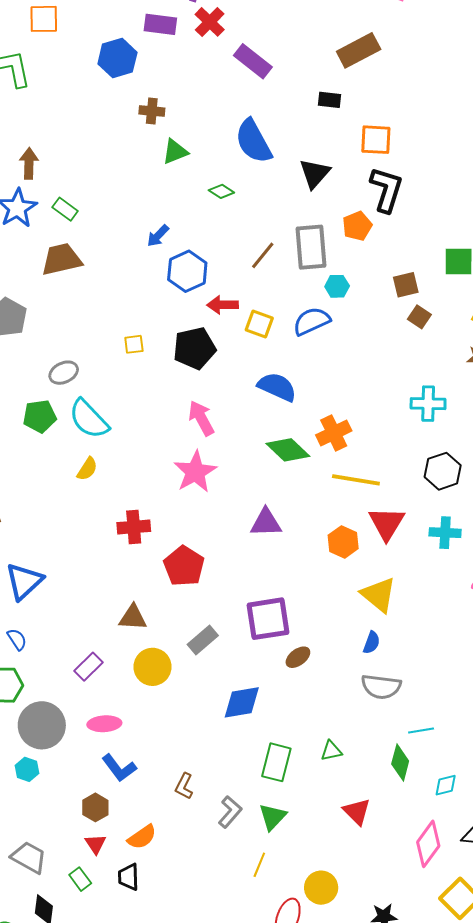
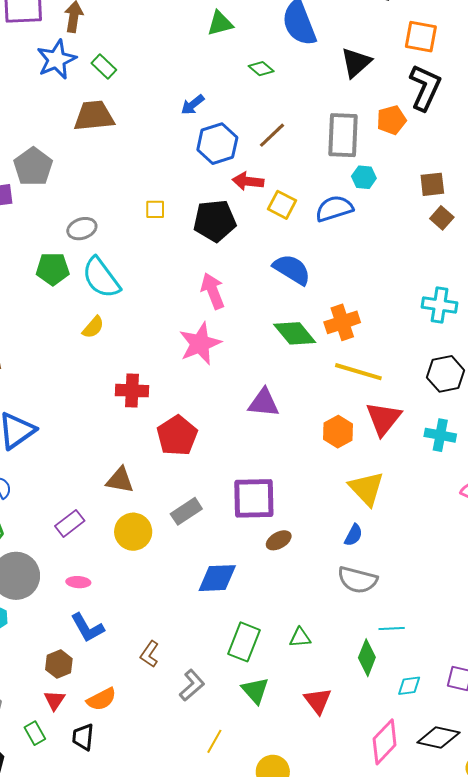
brown line: (263, 255) -> (272, 135), moved
pink ellipse: (104, 724) -> (78, 582), size x0.7
green triangle: (272, 817) -> (255, 690), moved, turned -32

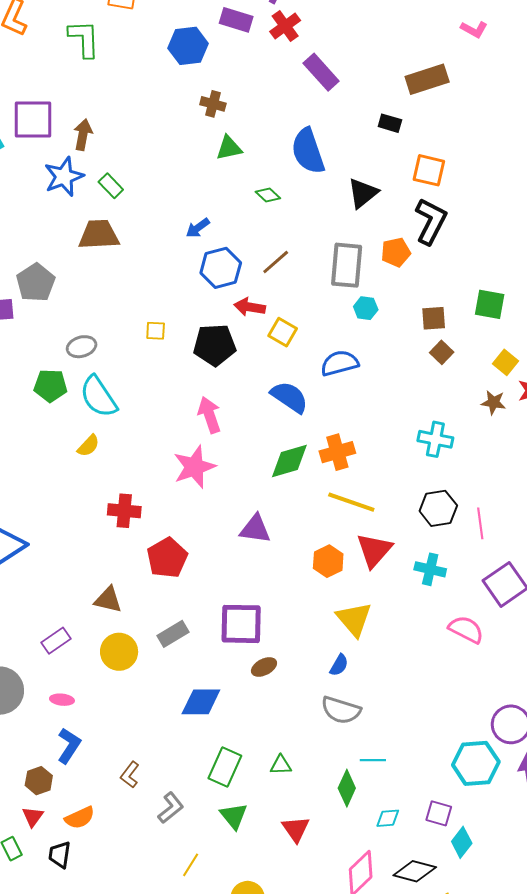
blue semicircle: (334, 209) -> (340, 363), moved
green diamond: (295, 333) -> (289, 461), turned -69
blue L-shape: (87, 628) -> (69, 746), turned -120

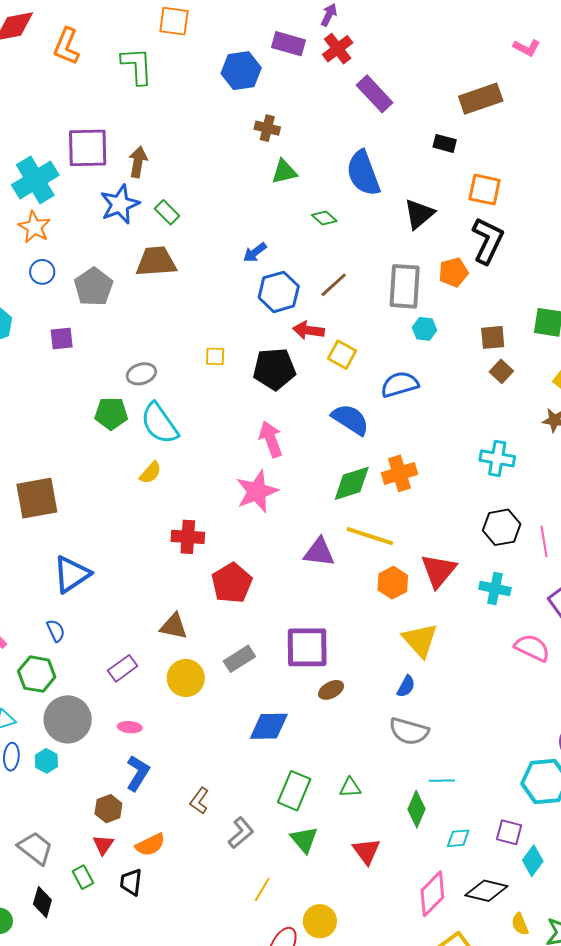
gray pentagon: (36, 283) -> (94, 287), moved
yellow line: (351, 502) -> (370, 536), moved

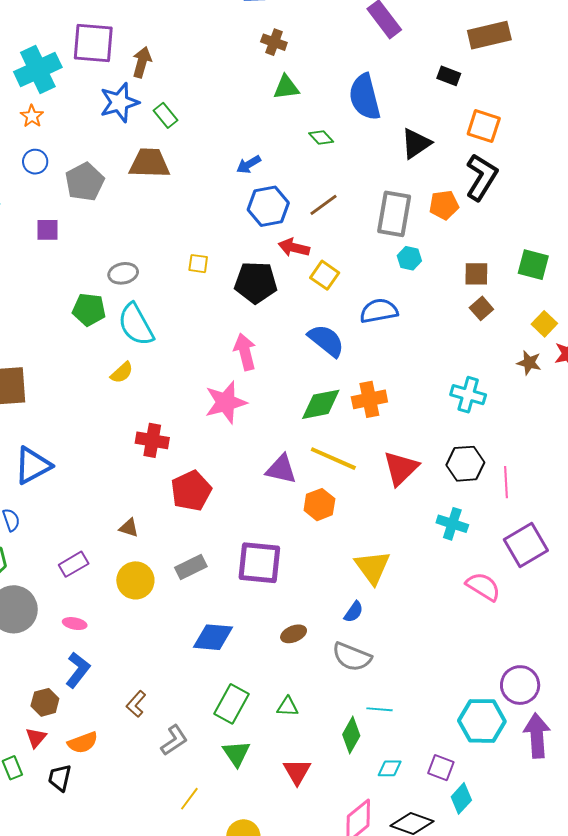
orange star: (34, 227) -> (32, 116), size x0.7
red triangle: (439, 571) -> (401, 468), moved
orange hexagon: (393, 583) -> (319, 505), moved
brown triangle: (174, 626) -> (129, 528), size x0.7
brown ellipse: (331, 690) -> (294, 634), moved

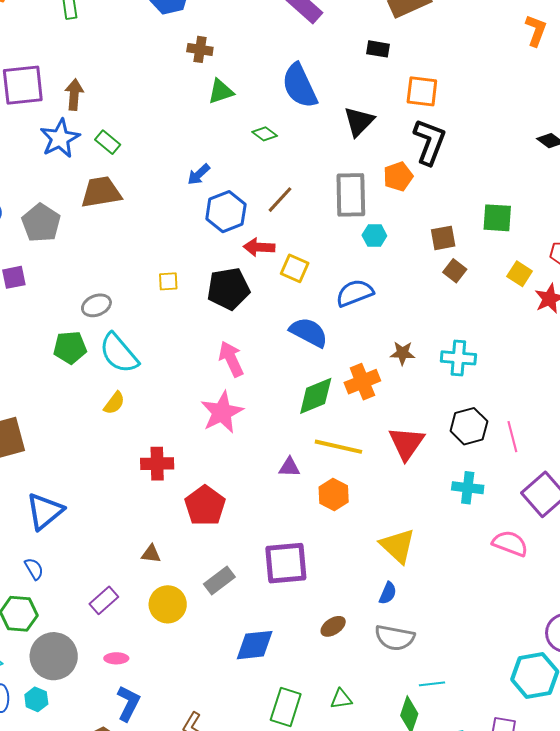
brown star: (529, 363) -> (403, 353), moved
purple triangle: (281, 469) -> (289, 467), size x0.7

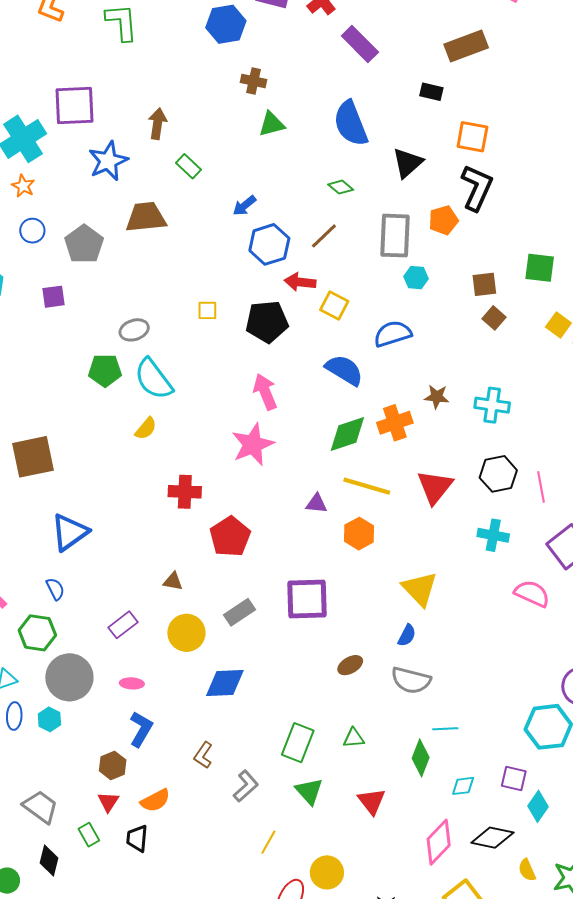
brown arrow: (74, 95) -> (157, 124), moved
green diamond: (265, 134) -> (341, 187), moved
green rectangle: (108, 142) -> (189, 166), moved
blue diamond: (255, 645) -> (225, 683), moved

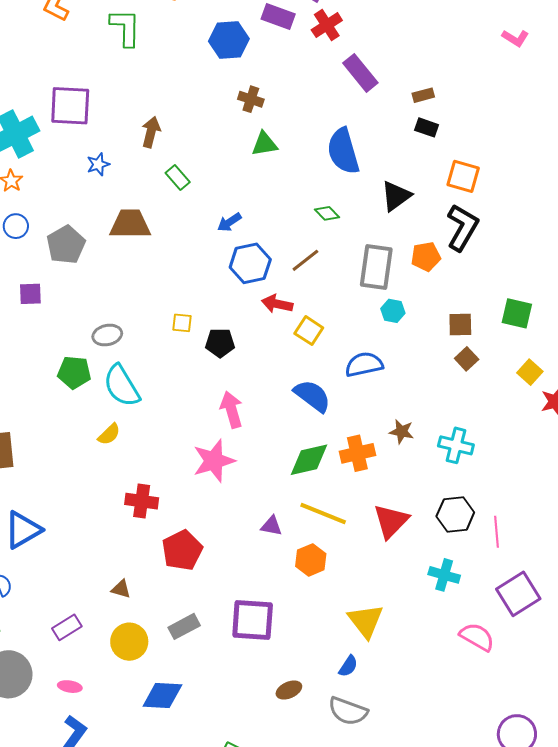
brown rectangle: (466, 46) -> (423, 95), moved, size x0.5
blue star: (108, 161) -> (98, 164), size x0.6
black pentagon: (267, 322) -> (220, 343), moved, size x0.7

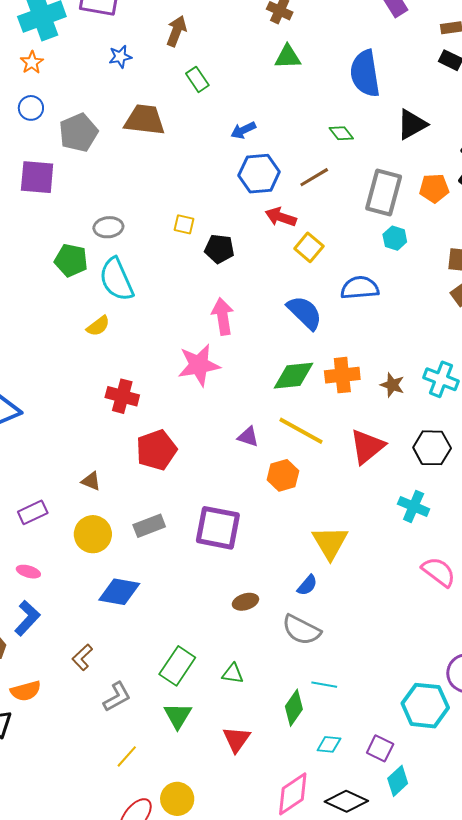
purple square: (30, 294) -> (37, 177), size x1.5
brown star: (402, 432) -> (392, 385), moved

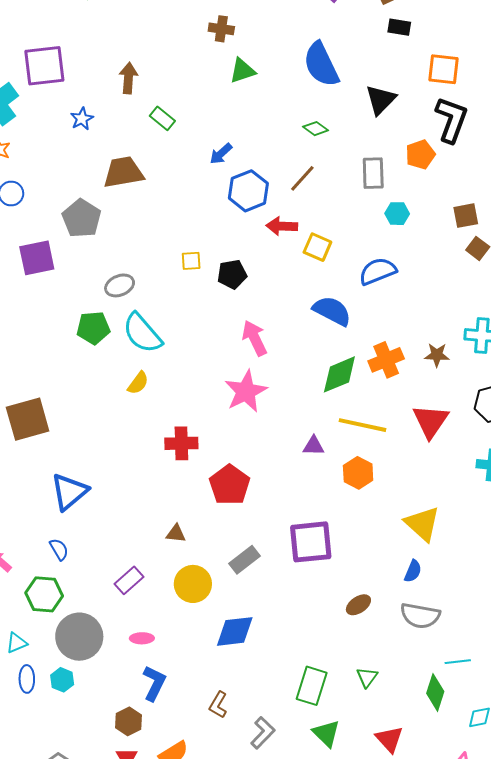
gray pentagon: (78, 133) -> (81, 218), moved
gray rectangle: (384, 193) -> (373, 173), size x0.7
green triangle: (233, 674) -> (367, 677), turned -45

